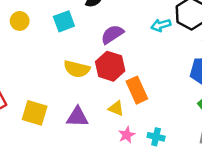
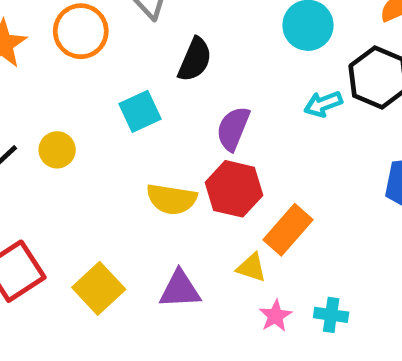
yellow circle: (20, 21) -> (57, 150), moved
purple semicircle: (112, 34) -> (233, 129), turned -30
orange rectangle: (137, 90) -> (288, 230), turned 70
yellow square: (35, 113) -> (99, 288), turned 35

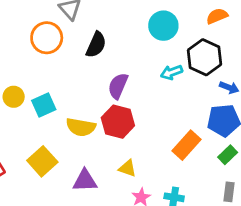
orange circle: (81, 31) -> (47, 38), moved
cyan square: (140, 111) -> (44, 105), moved
orange rectangle: (288, 230) -> (187, 145), moved
yellow square: (99, 288) -> (42, 161), moved

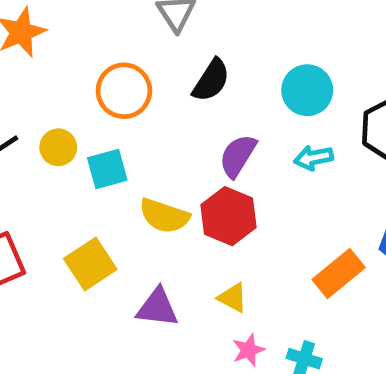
cyan circle: (163, 26) -> (307, 90), moved
orange circle: (47, 38) -> (124, 91), moved
cyan arrow: (172, 72) -> (314, 158), moved

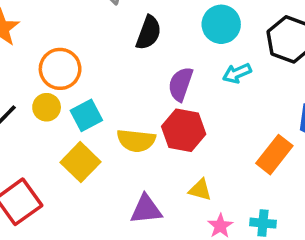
orange circle: (124, 91) -> (60, 69), moved
yellow square: (90, 264) -> (81, 162), moved

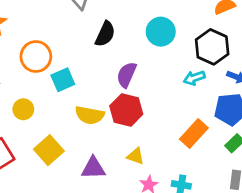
cyan arrow: (237, 73) -> (194, 78), moved
yellow circle: (47, 107) -> (23, 109), moved
cyan square: (86, 115) -> (63, 80), moved
yellow square: (81, 162) -> (49, 150), moved

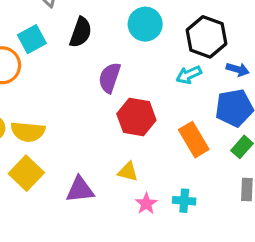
cyan square: (63, 80) -> (32, 39), moved
red hexagon: (126, 110) -> (136, 117), moved
yellow semicircle: (90, 115) -> (28, 132), moved
orange rectangle: (194, 133) -> (194, 140), turned -68

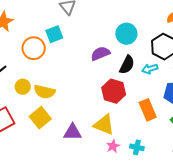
black semicircle: (81, 32) -> (127, 65), moved
purple semicircle: (110, 78) -> (100, 53), moved, turned 42
yellow triangle: (128, 172) -> (104, 125), size x1.6

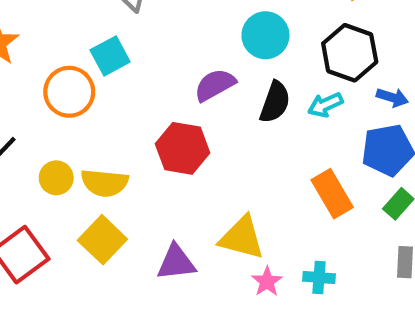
red hexagon: (114, 91) -> (183, 148), moved

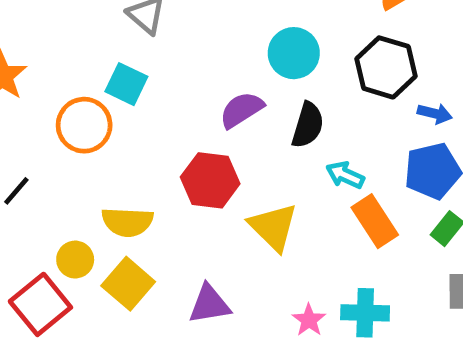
cyan square: (110, 56) -> (126, 84), turned -33
cyan arrow: (325, 105) -> (345, 175), moved, turned 52
yellow circle: (56, 178) -> (75, 260), moved
yellow triangle: (242, 238) -> (273, 227), moved, turned 33
cyan cross: (319, 278) -> (365, 313), size x1.4

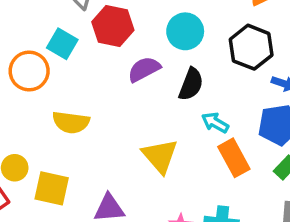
red hexagon: (210, 180) -> (113, 26), moved
yellow semicircle: (127, 222) -> (71, 122), moved
yellow square: (128, 284) -> (52, 188), turned -33

